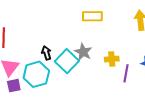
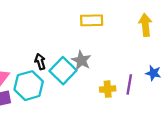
yellow cross: (112, 59) -> (108, 89), moved

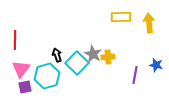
yellow rectangle: (92, 20) -> (121, 17), moved
yellow cross: (108, 89) -> (108, 57), moved

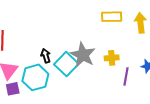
gray star: (93, 54) -> (83, 55), size x1.4
yellow cross: (108, 57) -> (112, 58), moved

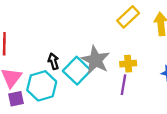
yellow rectangle: (112, 17) -> (128, 17), turned -42
purple line: (126, 76) -> (123, 85), moved

